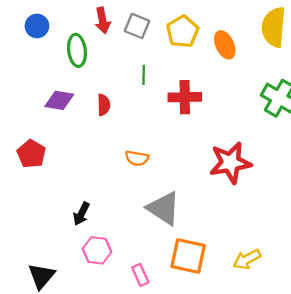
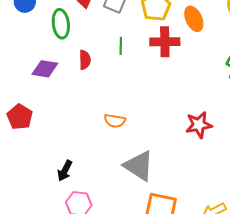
red cross: (185, 97) -> (165, 42), moved
red semicircle: (104, 105) -> (85, 60), moved
red star: (230, 163) -> (199, 125), size x0.7

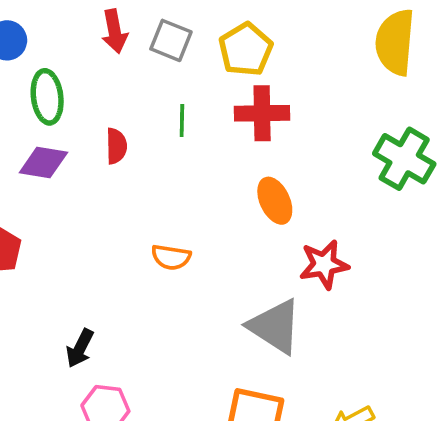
orange ellipse: (194, 19) -> (275, 201), moved
green ellipse: (61, 24) -> (47, 97), moved
gray triangle: (139, 166) -> (275, 326), moved

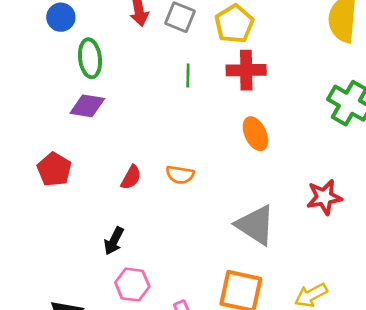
red semicircle: (116, 146) -> (131, 177), moved, turned 30
red star: (324, 264) -> (324, 197), moved

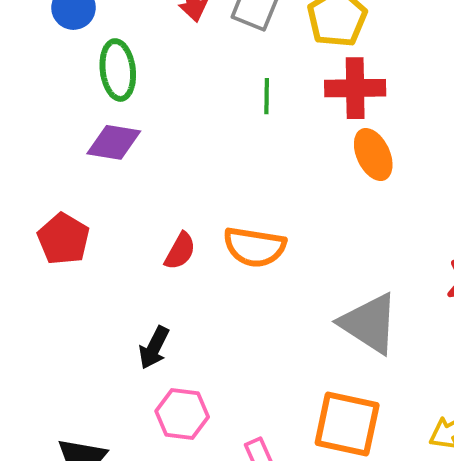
orange ellipse: (255, 134) -> (373, 154), moved
orange semicircle: (180, 175) -> (255, 247), size x1.4

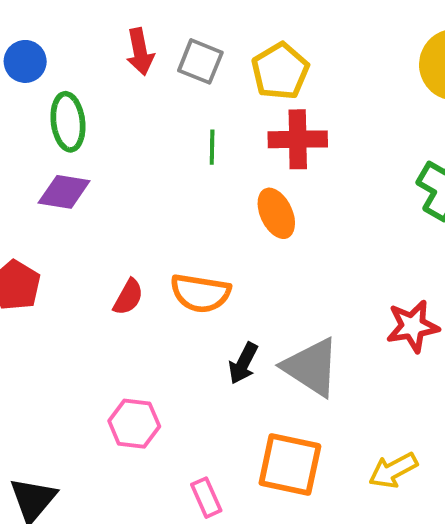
orange ellipse: (373, 154) -> (276, 213), moved
black arrow: (154, 348) -> (243, 363), moved
pink hexagon: (182, 414) -> (134, 424), moved

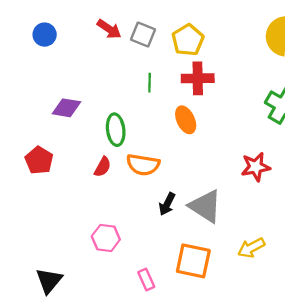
red arrow: (140, 52) -> (109, 29), turned -45
green ellipse: (68, 122) -> (116, 130), moved
red star: (413, 326) -> (256, 167), moved
yellow arrow: (393, 470) -> (251, 248), moved

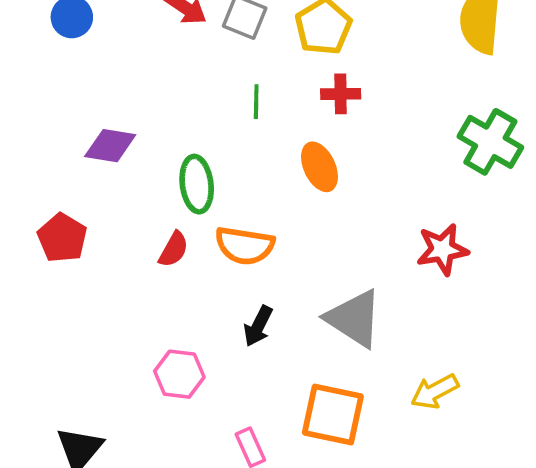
red cross: (198, 78) -> (341, 94), size x0.7
black arrow: (167, 204) -> (258, 326), moved

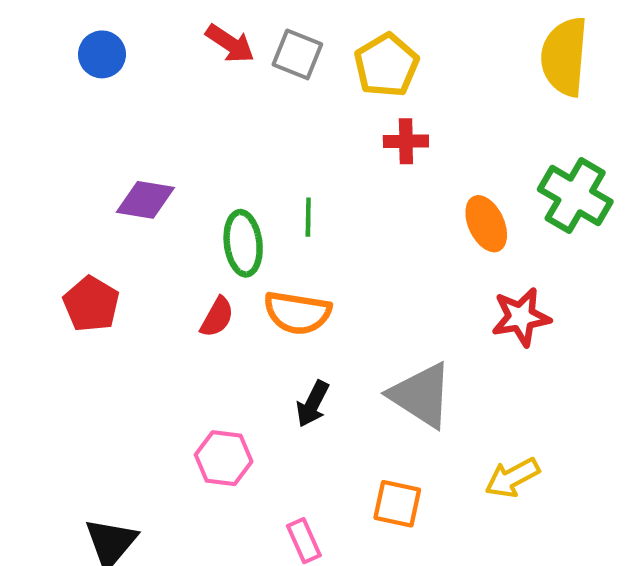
green line: (256, 102) -> (308, 217), moved
orange ellipse: (319, 167) -> (486, 224), moved
orange square: (333, 414) -> (397, 504), size x0.7

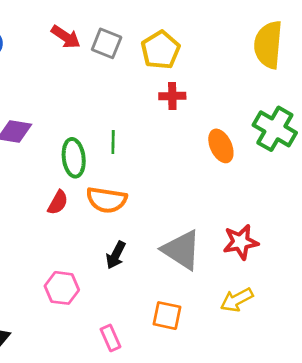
red star: (521, 317) -> (241, 242), moved

